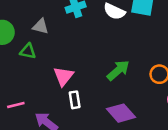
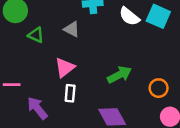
gray triangle: (41, 26) -> (72, 29), moved

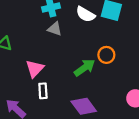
gray triangle: (72, 29) -> (55, 29), moved
orange circle: (159, 88) -> (106, 55), moved

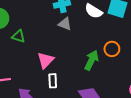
green arrow: (85, 68) -> (92, 60), turned -30

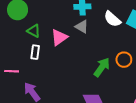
pink triangle: (46, 60) -> (59, 37), moved
white rectangle: (53, 81) -> (35, 52), moved

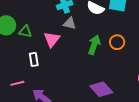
green triangle: (34, 31) -> (25, 31), moved
green arrow: (102, 67) -> (94, 45), moved

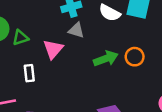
green triangle: (25, 31) -> (20, 38), turned -32
green arrow: (94, 45) -> (106, 59), turned 48

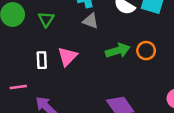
green triangle: (20, 38) -> (46, 19), moved, turned -42
pink triangle: (53, 49) -> (67, 56), moved

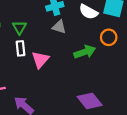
orange circle: (146, 51) -> (109, 37), moved
white rectangle: (42, 60) -> (20, 48), moved

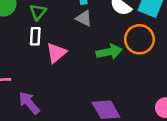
orange circle: (109, 37) -> (139, 39), size x1.5

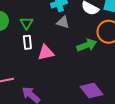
pink triangle: (56, 53) -> (46, 53), turned 36

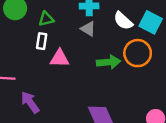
green triangle: (26, 23) -> (46, 19), turned 32

